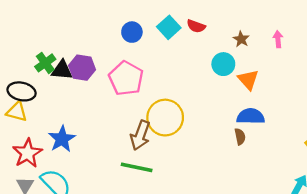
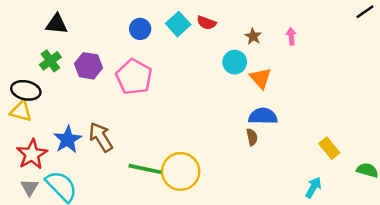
black triangle: (62, 70) -> (57, 24), moved
yellow circle: (165, 118) -> (181, 171), moved
brown arrow: (140, 135) -> (101, 137), moved, turned 128

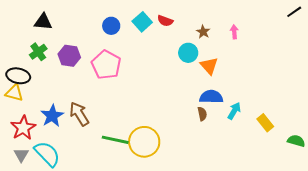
cyan arrow: (313, 187) -> (234, 111), moved

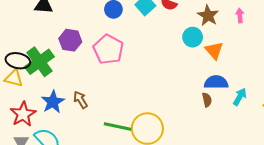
brown star: (203, 32) -> (208, 16), size x1.5
green cross: (38, 52) -> (39, 62), moved, size x1.6
brown arrow: (79, 114) -> (81, 100), size x0.7

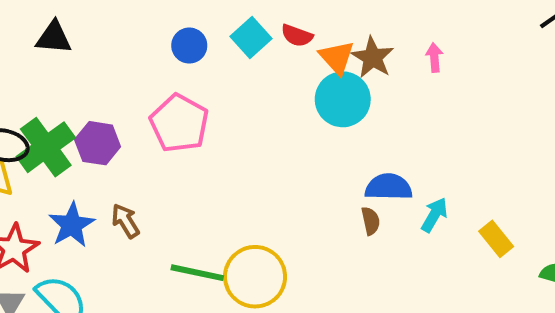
cyan circle: (193, 37) -> (343, 99), size x1.4
purple hexagon: (70, 40) -> (98, 143), moved
orange triangle: (214, 50) -> (337, 57), moved

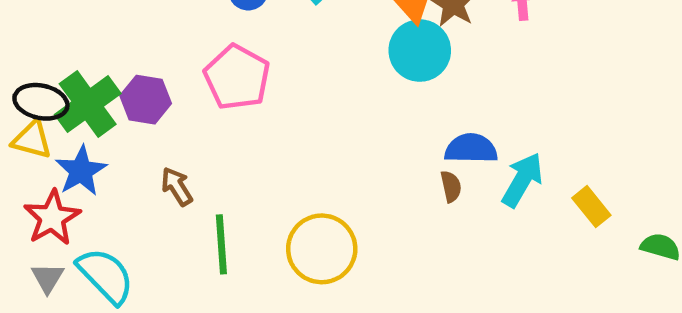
cyan arrow: (434, 215) -> (522, 180), size x1.4
blue star: (72, 225) -> (81, 171), moved
green line: (197, 273) -> (221, 244), moved, turned 74

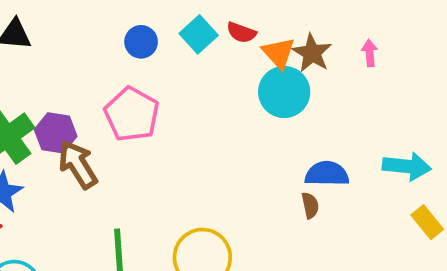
cyan arrow: (522, 180) -> (407, 166), moved, turned 66
brown arrow: (177, 186) -> (78, 164), moved, size x1.5

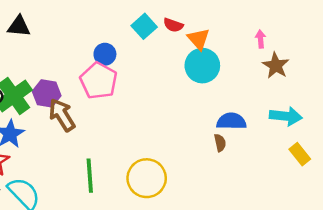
blue circle: (141, 42) -> (105, 54), moved
brown star: (312, 53) -> (276, 66), moved

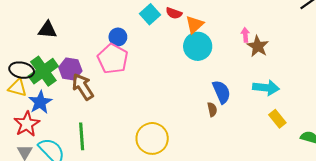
black triangle: (19, 26) -> (47, 30), moved
orange triangle: (199, 39) -> (195, 25), turned 30
pink arrow: (261, 39) -> (245, 35), moved
blue semicircle: (231, 121) -> (221, 92), turned 65
green line: (90, 176) -> (82, 136), moved

